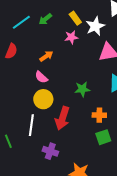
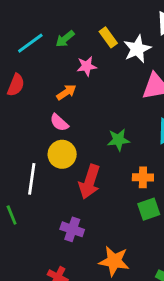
pink star: (71, 37) -> (87, 66), moved
white line: (31, 125) -> (32, 179), moved

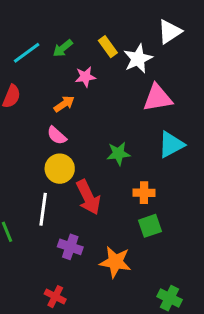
white line: (32, 179) -> (43, 209), moved
red arrow: (90, 182) -> (88, 197), turned -44
orange star: (114, 261) -> (115, 262), moved

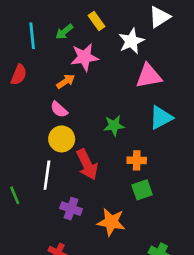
yellow rectangle: (108, 47) -> (96, 21), moved
cyan line: (27, 53) -> (32, 36), turned -60
pink star: (85, 77) -> (84, 57), size x1.5

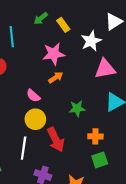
green arrow: (64, 32) -> (41, 18), moved
orange arrow: (66, 81) -> (56, 77), moved

